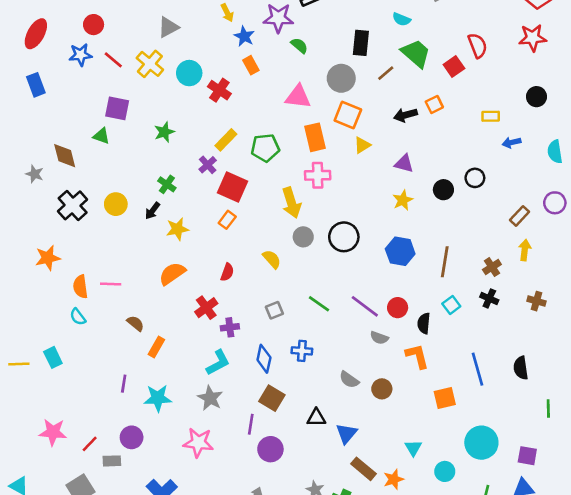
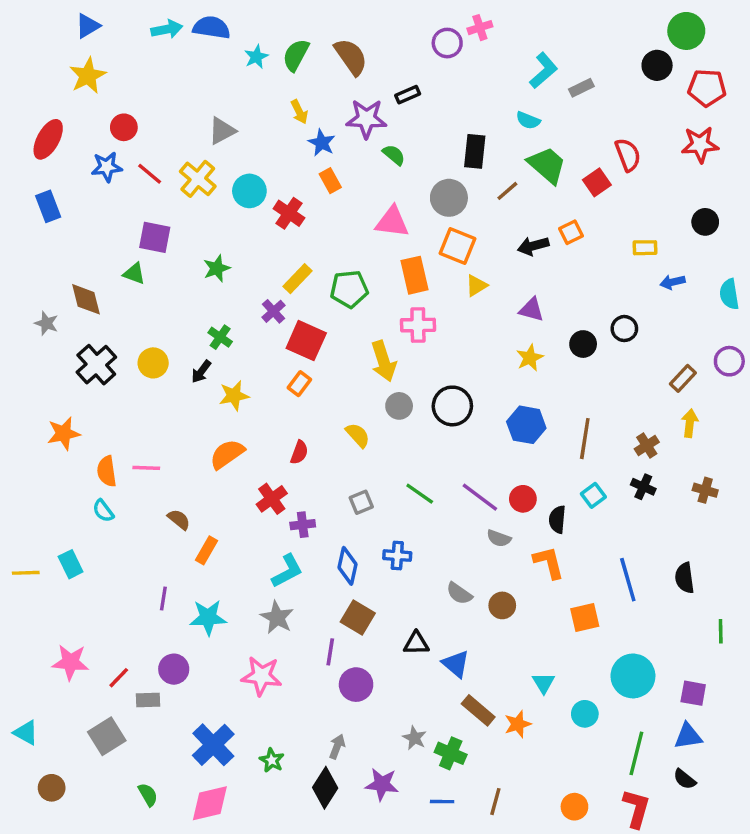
blue triangle: (346, 433) -> (456, 664), turned -30

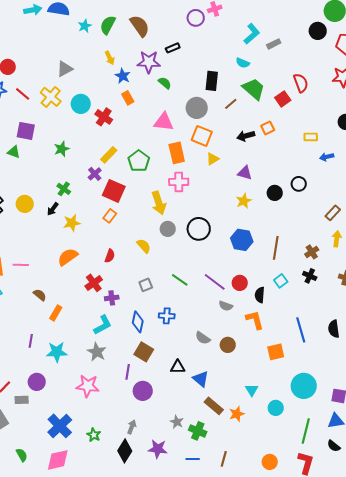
green pentagon: (349, 289) -> (139, 161), turned -30

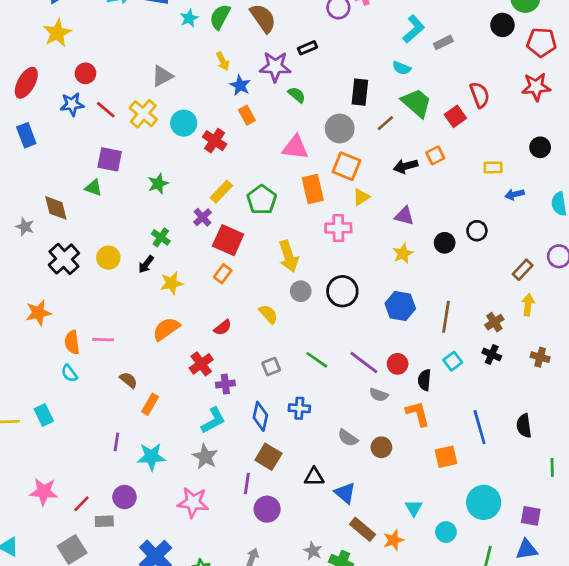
pink cross: (179, 182) -> (338, 228), moved
red semicircle: (110, 256) -> (223, 328), turned 32

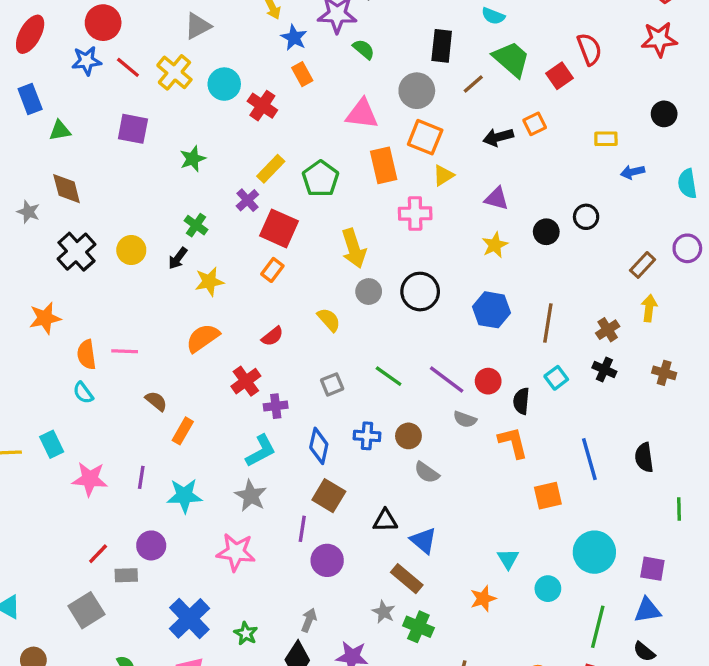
red circle: (85, 73) -> (103, 23), size x1.4
green triangle: (94, 188) -> (60, 131), moved, turned -30
brown circle: (381, 447) -> (408, 436), moved
pink star: (44, 492) -> (90, 479), moved
brown rectangle: (363, 529) -> (407, 579), moved

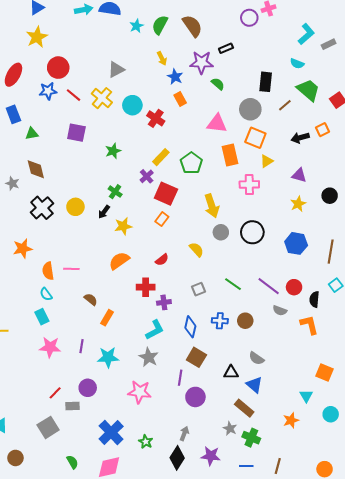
red cross: (246, 381) -> (146, 287), turned 36
cyan rectangle: (52, 444) -> (42, 317), moved
gray semicircle: (427, 472) -> (256, 358), moved
orange square: (548, 496) -> (325, 373), moved, turned 36

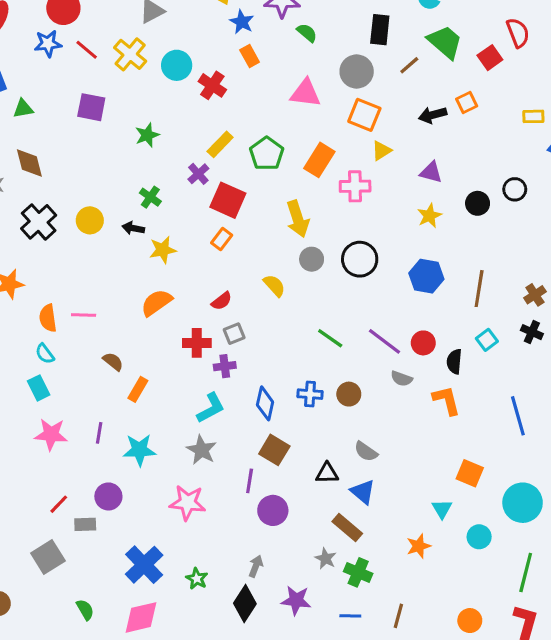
orange rectangle: (230, 155) -> (319, 160), moved, turned 45
black arrow: (104, 212) -> (133, 228), turned 64
gray square: (198, 289) -> (234, 334), moved

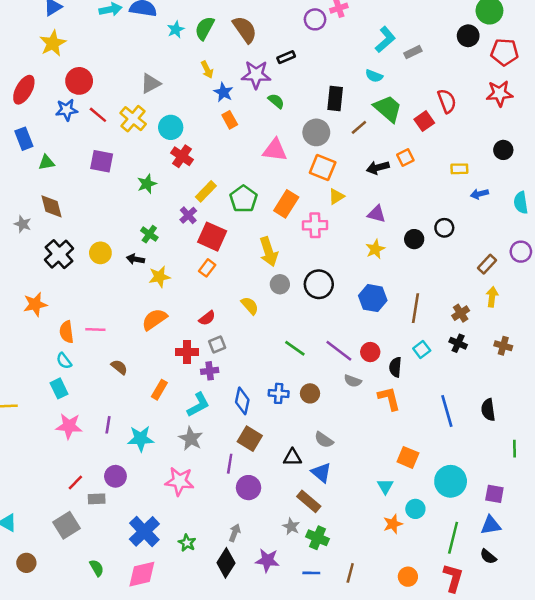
red cross: (212, 85) -> (182, 156), moved
orange rectangle: (138, 389) -> (159, 390), moved
orange star: (419, 546) -> (393, 524), moved

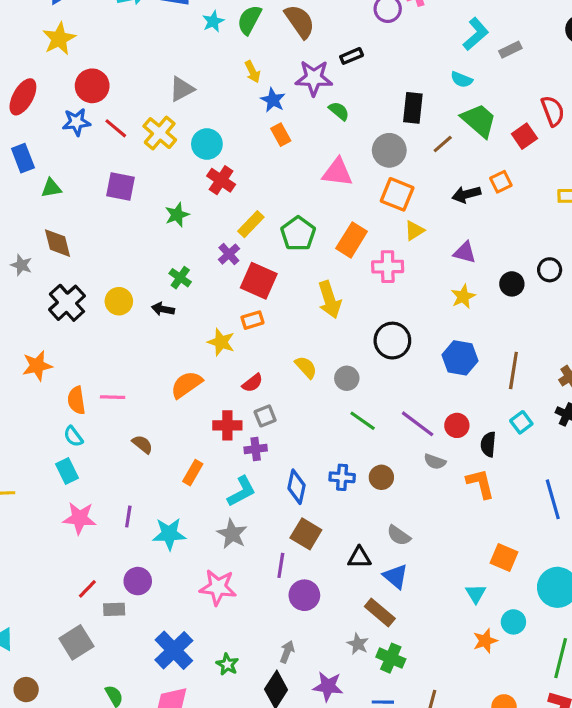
orange rectangle: (207, 268) -> (252, 320), turned 36
yellow star: (159, 277) -> (221, 342), moved, turned 30
gray circle: (280, 284) -> (347, 378), moved

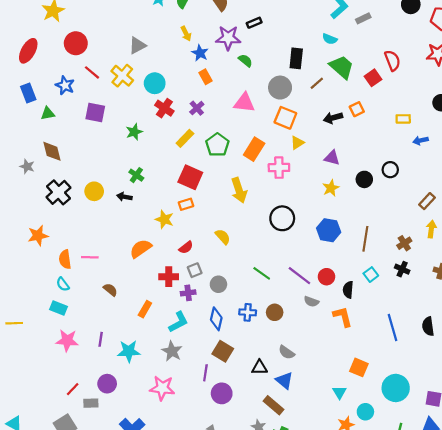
blue star: (76, 122) -> (65, 85), moved, turned 30
purple cross: (229, 254) -> (197, 108), moved
gray circle: (347, 378) -> (218, 284), moved
cyan rectangle: (67, 471) -> (58, 308), turned -42

